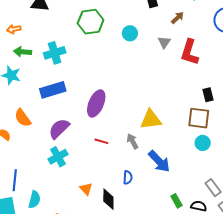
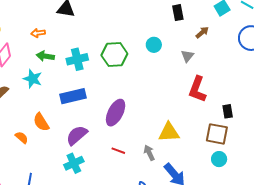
green hexagon: (91, 22) -> (114, 55), moved
red L-shape: (190, 52) -> (197, 89), moved

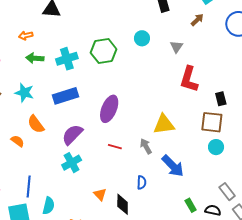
brown arrow: (202, 32) -> (197, 20), moved
cyan star: (33, 79) -> (24, 93), moved

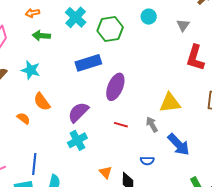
cyan cross: (67, 59) -> (76, 17), moved, turned -30
blue rectangle: (66, 96) -> (88, 63), moved
blue semicircle: (142, 182) -> (147, 161), turned 88

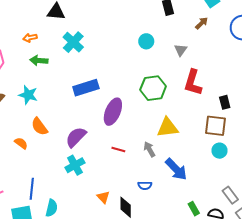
green hexagon: (110, 29) -> (153, 88), moved

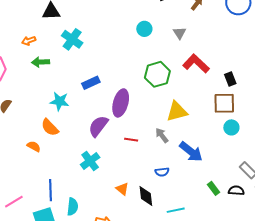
red L-shape: (193, 83) -> (196, 64), turned 124
blue rectangle: (86, 88) -> (91, 83), size x0.7
cyan star: (28, 95) -> (60, 101), moved
purple semicircle: (76, 137) -> (98, 126), moved

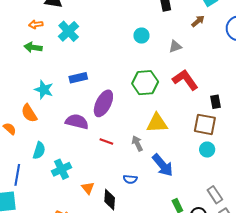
gray triangle: (180, 33) -> (175, 47), turned 32
orange arrow: (29, 41) -> (36, 24), moved
purple semicircle: (98, 126) -> (77, 122), turned 55
cyan cross: (90, 161) -> (61, 169), moved
cyan semicircle: (73, 207) -> (39, 151), moved

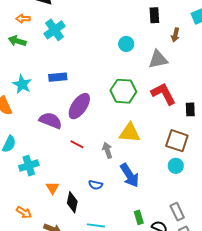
brown arrow: (198, 21) -> (175, 35), moved, turned 136
gray triangle: (175, 47) -> (158, 59), size x1.5
black rectangle: (216, 102) -> (190, 109), moved

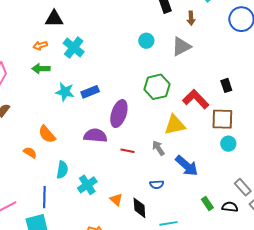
cyan star: (22, 84) -> (65, 92), moved
red L-shape: (163, 94) -> (196, 99), moved

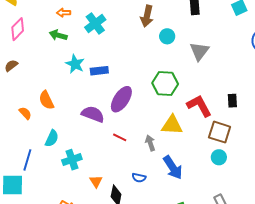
brown arrow: (191, 18) -> (147, 16), moved, size x1.5
gray triangle: (181, 47) -> (199, 51), turned -40

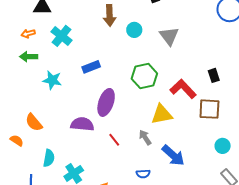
blue rectangle: (99, 71) -> (91, 67), moved
red line: (120, 137) -> (114, 140), turned 40
cyan circle: (219, 157) -> (223, 146), moved

